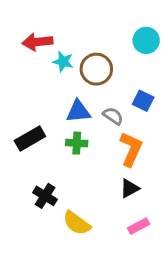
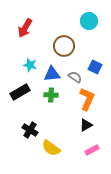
cyan circle: (146, 40) -> (89, 21), moved
red arrow: (37, 42) -> (25, 28), turned -54
cyan star: (63, 62) -> (30, 65), moved

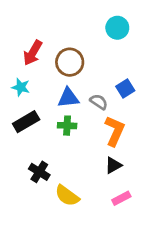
red arrow: (25, 28) -> (33, 53), moved
brown circle: (64, 46) -> (70, 62), moved
cyan star: (30, 65) -> (21, 87), moved
blue square: (95, 67) -> (125, 89), turned 32

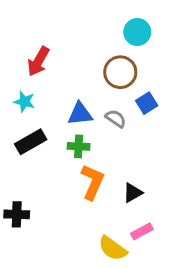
brown circle: (70, 62) -> (120, 72), moved
orange L-shape: (115, 131) -> (92, 182), moved
black cross: (39, 172) -> (17, 214), moved, turned -30
yellow semicircle: (67, 196) -> (113, 248), moved

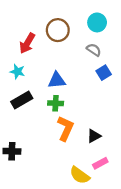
brown circle: (120, 72) -> (58, 30), moved
gray semicircle: (116, 119) -> (94, 50), moved

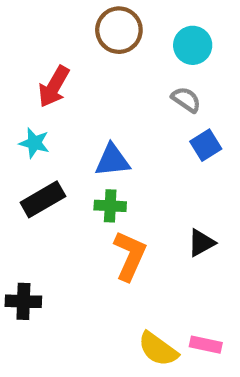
brown circle: (58, 30) -> (119, 30), moved
black triangle: (94, 136) -> (201, 243), moved
pink rectangle: (100, 163) -> (206, 345), moved, turned 40

